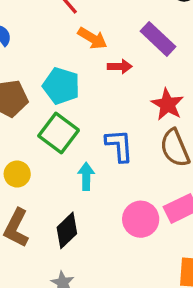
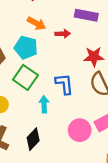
orange arrow: (92, 38) -> (36, 23), moved
purple rectangle: (158, 39) -> (86, 15), turned -30
red star: (167, 104) -> (94, 57), turned -30

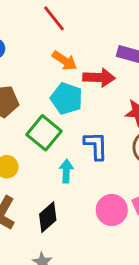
red arrow: (63, 34) -> (99, 78), size x1.5
cyan pentagon: (26, 47) -> (67, 99), moved

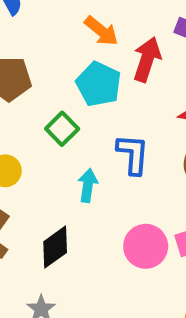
red arrow: (99, 78) -> (147, 59), turned -80
green square: (44, 133) -> (62, 129), size x0.7

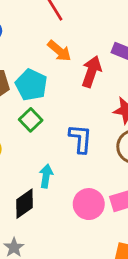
cyan pentagon: (99, 84) -> (31, 85), moved
cyan arrow: (88, 185) -> (46, 176), moved

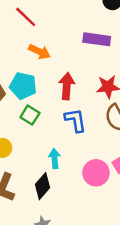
red arrow: (92, 72) -> (67, 86), moved

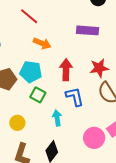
cyan arrow: (55, 159) -> (57, 118), moved

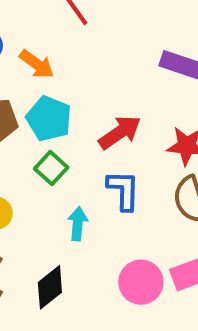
orange arrow: (42, 43) -> (37, 64), moved
red arrow: (66, 70) -> (120, 132), turned 40

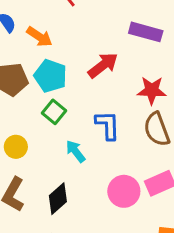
red arrow: (120, 132) -> (103, 65), moved
cyan arrow: (78, 224) -> (76, 151), turned -40

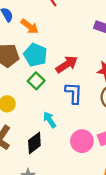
red arrow: (103, 65) -> (67, 64), moved
cyan arrow: (76, 151) -> (50, 120), moved

